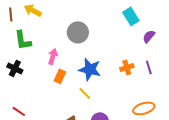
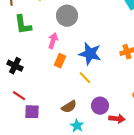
gray circle: (78, 32) -> (67, 16), moved
black cross: (15, 68) -> (15, 66), moved

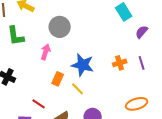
orange rectangle: (60, 61) -> (58, 79), moved
red line: (19, 96) -> (39, 104), moved

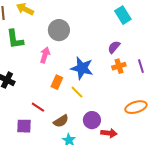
purple semicircle: (142, 32) -> (114, 47), moved

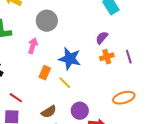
red line: (38, 107) -> (16, 98), moved

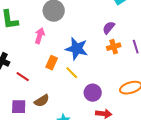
red line: (16, 98) -> (23, 77), moved
purple circle: (80, 111) -> (93, 93), moved
brown semicircle: (49, 112) -> (42, 101), moved

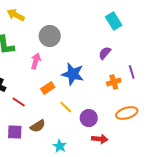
orange cross: (114, 47) -> (114, 82), moved
orange rectangle: (52, 63) -> (48, 88), turned 32
yellow line: (72, 73) -> (66, 107), moved

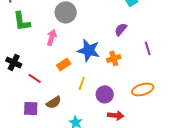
orange cross: (114, 82) -> (114, 58), moved
yellow line: (66, 107) -> (82, 83), turned 64

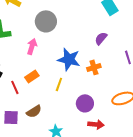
orange rectangle: (64, 64) -> (32, 76), moved
red line: (35, 78) -> (15, 87), turned 32
yellow line: (82, 83) -> (59, 84), moved

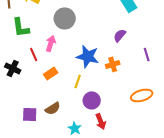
red line: (15, 87) -> (34, 54), moved
purple circle: (85, 103) -> (92, 100), moved
red arrow: (96, 124) -> (101, 121), moved, turned 63

